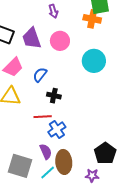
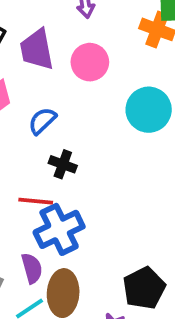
blue cross: (57, 129) -> (59, 229), size x1.4

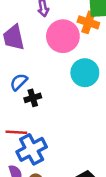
pink circle: (90, 62) -> (63, 36), moved, size x1.4
black cross: (63, 164) -> (33, 98), moved, turned -35

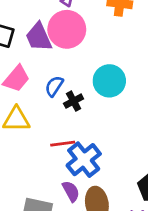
pink circle: (63, 36) -> (67, 29), moved
cyan circle: (85, 73) -> (109, 81), moved

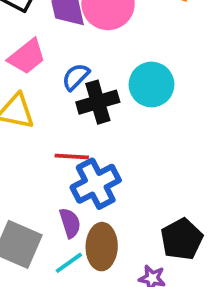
black cross: (74, 101) -> (98, 102), size x1.5

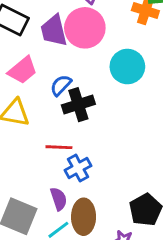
cyan circle: (151, 85) -> (127, 67), moved
blue cross: (96, 184) -> (78, 168), size x0.7

